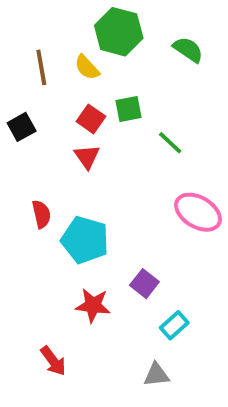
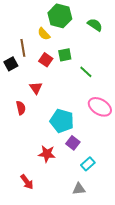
brown line: (41, 67) -> (23, 48), moved
red triangle: (87, 157) -> (36, 88), moved
cyan pentagon: (85, 240) -> (62, 121), moved

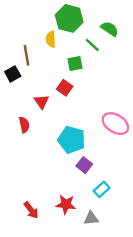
yellow semicircle: (44, 34) -> (51, 39), turned 40
red square: (46, 60) -> (65, 88), moved
green line: (86, 72) -> (92, 45), moved
red star: (47, 154) -> (66, 204), moved

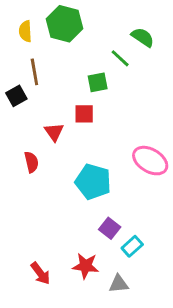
green hexagon: (69, 18) -> (64, 24), moved
yellow semicircle: (51, 39) -> (25, 31), moved
red square: (65, 88) -> (84, 114), turned -35
purple square: (84, 165) -> (110, 228), moved

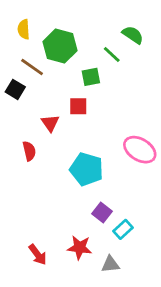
green hexagon: (64, 24) -> (60, 46), moved
brown line: (34, 72) -> (32, 67), turned -45
black square: (16, 96) -> (15, 89), turned -30

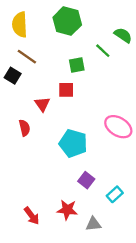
yellow semicircle: (24, 29) -> (20, 25), size x1.5
green semicircle: (133, 35) -> (123, 35), moved
green hexagon: (60, 46) -> (67, 21), moved
green line: (112, 54) -> (103, 51), moved
cyan rectangle: (123, 229) -> (115, 194), moved

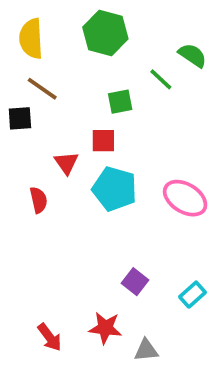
black square: (13, 76) -> (20, 118), turned -35
cyan pentagon: (73, 143) -> (115, 189), moved
cyan rectangle: (115, 194) -> (193, 295), moved

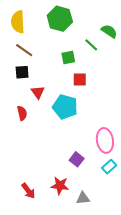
black square: (20, 118) -> (22, 72), moved
red square: (103, 141) -> (80, 80), moved
pink ellipse: (185, 198) -> (105, 140), moved, turned 50

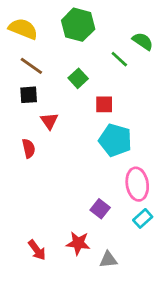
yellow semicircle: (18, 22) -> (23, 29), turned 115
green square: (68, 58) -> (78, 78), moved, turned -32
cyan pentagon: (65, 107) -> (115, 140), moved

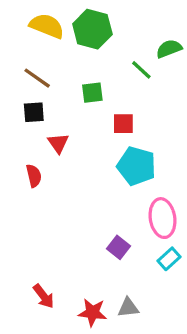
yellow semicircle: (23, 29) -> (47, 26), moved
green semicircle: (143, 41) -> (169, 49), turned -55
green square: (78, 78) -> (92, 93), turned 36
red star: (78, 243) -> (92, 313), moved

